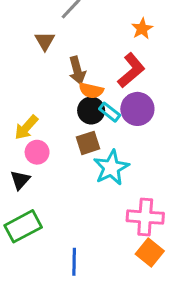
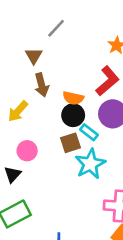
brown arrow: (77, 70) -> (42, 85), moved
cyan rectangle: (110, 112) -> (89, 132), moved
yellow arrow: (26, 127) -> (18, 111), moved

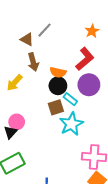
gray line: (56, 28) -> (45, 30), moved
brown triangle: (34, 56) -> (27, 39), turned -32
pink circle: (27, 151) -> (17, 122), moved

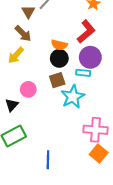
brown triangle: (27, 39) -> (28, 12), turned 32
brown arrow: (33, 62) -> (23, 34), moved, turned -30
cyan rectangle: (70, 99) -> (83, 73), moved, turned -32
pink circle: (17, 122) -> (28, 89), moved

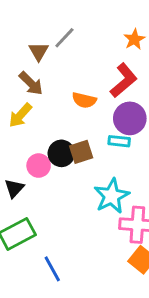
black circle: (59, 58) -> (61, 153), moved
cyan star: (73, 97) -> (112, 196), moved
blue line: (48, 160) -> (52, 269), moved, turned -30

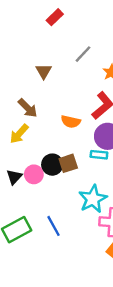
gray line: (64, 38) -> (83, 54), moved
brown triangle: (39, 51) -> (44, 71), moved
black triangle: (14, 188) -> (14, 177), moved
blue line: (52, 269) -> (53, 226), moved

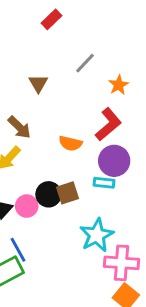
blue line: (53, 226) -> (18, 250), moved

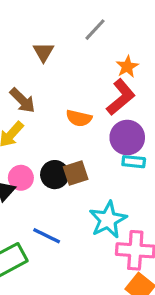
orange star: (119, 85) -> (127, 67), moved
cyan rectangle: (104, 183) -> (134, 162), moved
pink circle: (27, 206) -> (21, 178), moved
blue line: (18, 250) -> (47, 236), moved, turned -35

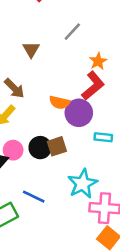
purple circle: (127, 138) -> (79, 113), moved

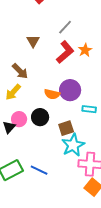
red L-shape: (93, 86) -> (65, 52), moved
orange semicircle: (59, 102) -> (52, 94), moved
brown square: (57, 146) -> (66, 128), moved
blue line: (34, 197) -> (39, 170), moved

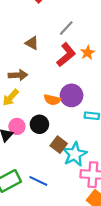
brown triangle: (33, 41) -> (32, 43), turned -32
brown arrow: (20, 71) -> (18, 75), turned -48
brown square: (66, 128) -> (59, 145), moved, turned -35

